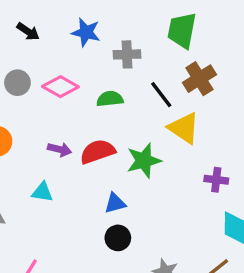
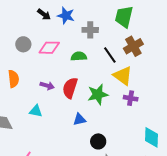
black arrow: (28, 32) -> (44, 14), moved
pink diamond: (60, 87) -> (49, 48), turned -30
red semicircle: (98, 152) -> (70, 88), turned -55
purple cross: (216, 180) -> (131, 98), moved
black circle: (118, 238) -> (98, 141), moved

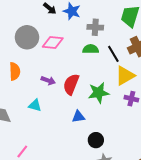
gray circle: (23, 44) -> (27, 37), size x1.5
green semicircle: (79, 56) -> (91, 49), moved
yellow triangle: (123, 76) -> (125, 76), turned 50

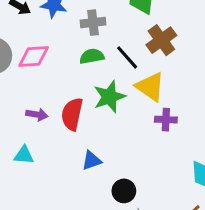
yellow triangle: (125, 76) -> (150, 87), turned -45
green star: (99, 93) -> (109, 97), moved

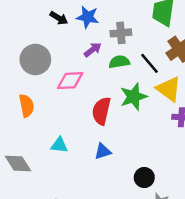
pink diamond: (34, 56) -> (70, 81), moved
purple arrow: (37, 115) -> (93, 50), moved, turned -48
blue triangle: (92, 161) -> (103, 151), moved

